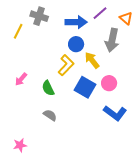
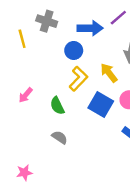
yellow line: (18, 31) -> (22, 39), turned -42
blue circle: (76, 44) -> (74, 50), moved

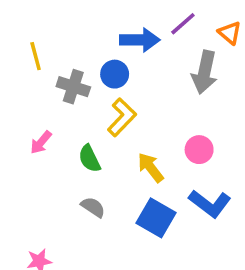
gray cross: (47, 21) -> (73, 87), moved
yellow arrow: (109, 73) -> (151, 168), moved
blue square: (101, 104) -> (156, 218), moved

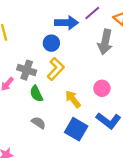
gray cross: (73, 87) -> (27, 70), moved

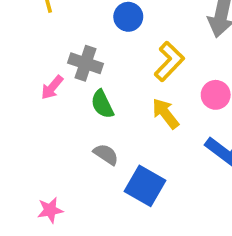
yellow L-shape: (56, 69) -> (169, 61), moved
blue square: (76, 129) -> (145, 186), moved

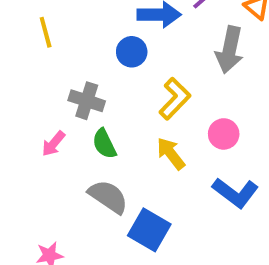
pink arrow: (52, 87) -> (53, 144), moved
gray semicircle: (106, 154) -> (108, 197), size x1.5

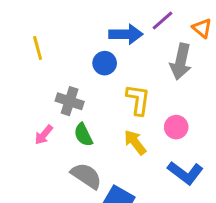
yellow L-shape: (175, 99) -> (138, 100), turned -36

